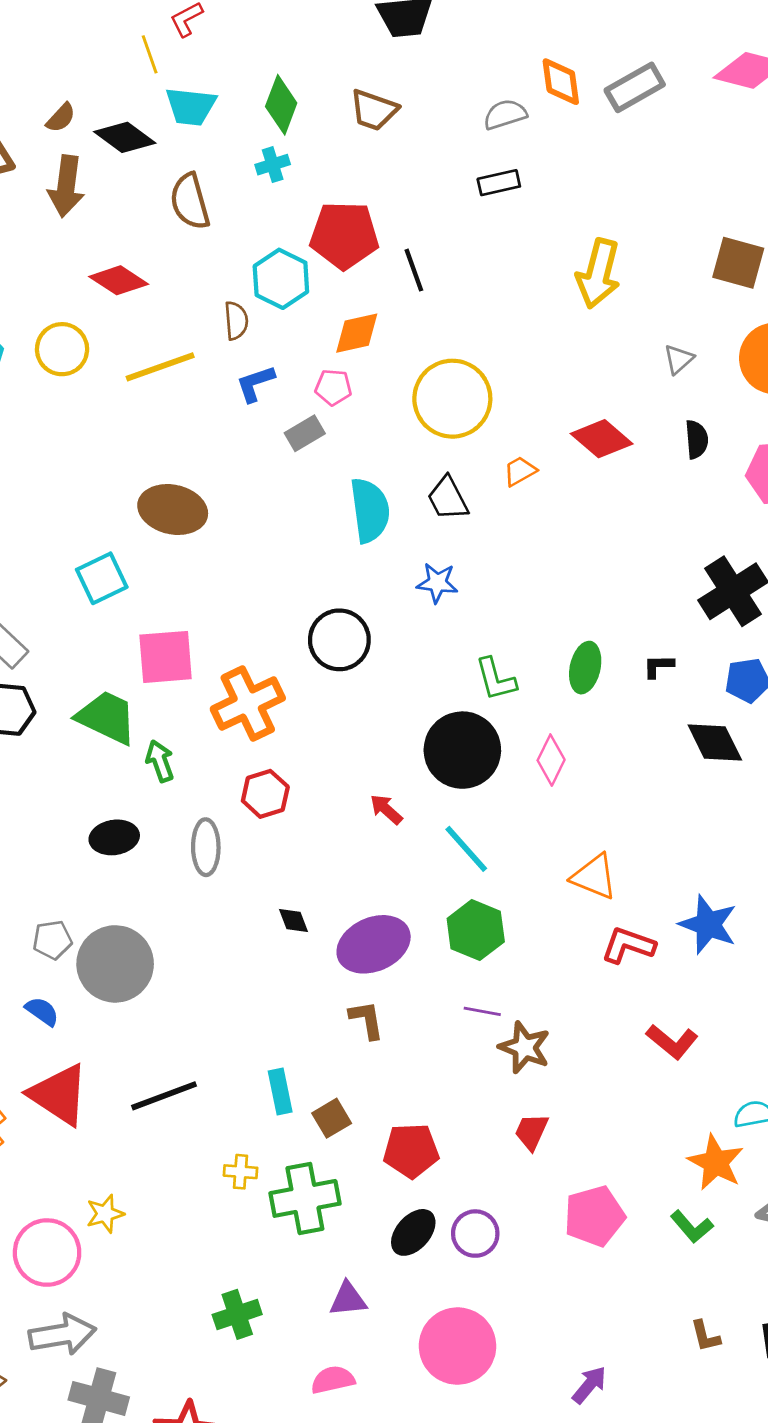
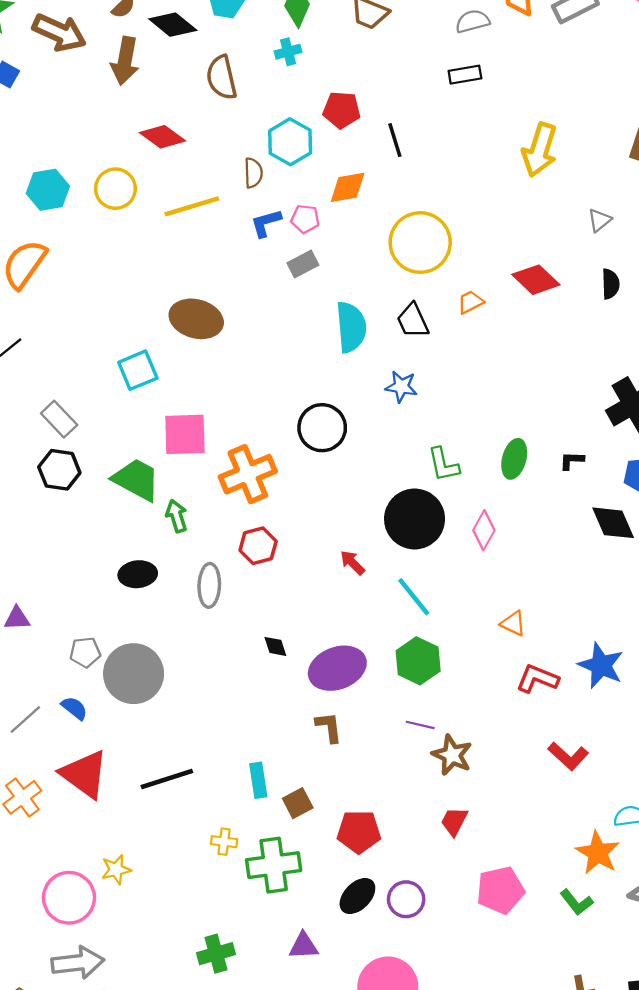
red pentagon: (344, 235) -> (342, 110), size x0.7
pink pentagon: (333, 387) -> (305, 219), moved
orange triangle: (594, 877) -> (513, 623), size x0.7

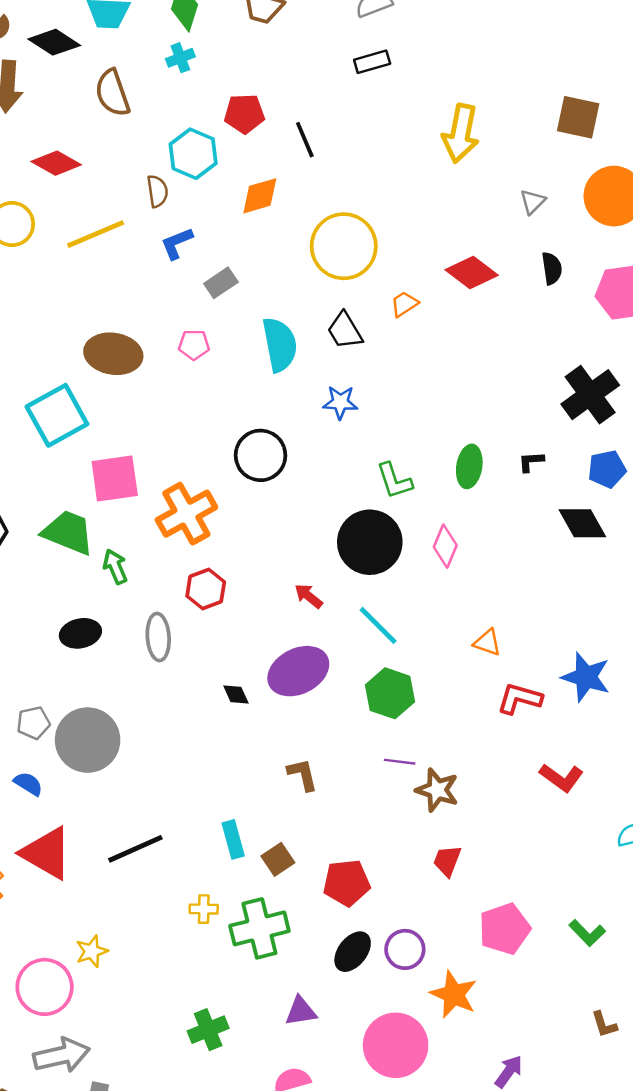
pink pentagon: (305, 219) -> (194, 345), moved
cyan square: (138, 370) -> (57, 415), size x1.4
purple ellipse: (337, 668) -> (298, 671), moved
orange star: (598, 853) -> (454, 994), moved

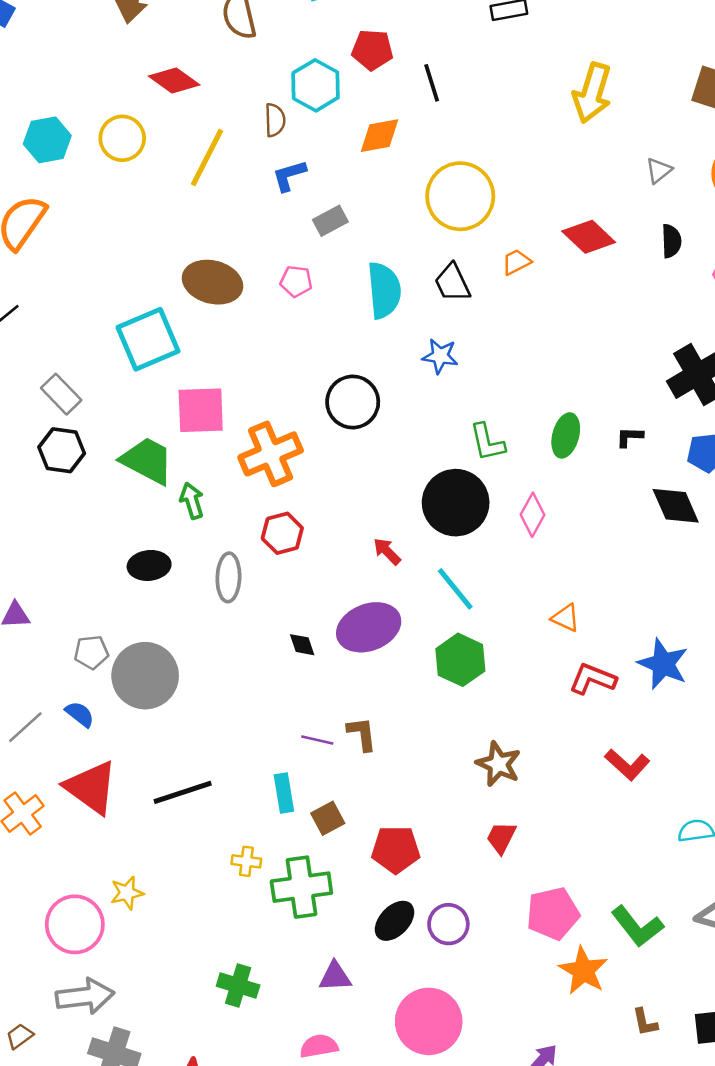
yellow line: (96, 234) -> (207, 157), turned -46
purple line: (400, 762) -> (317, 740), moved
green L-shape: (587, 933) -> (637, 926), size x1.4
orange star: (454, 994) -> (583, 971), moved
green cross: (208, 1030) -> (238, 986), turned 33

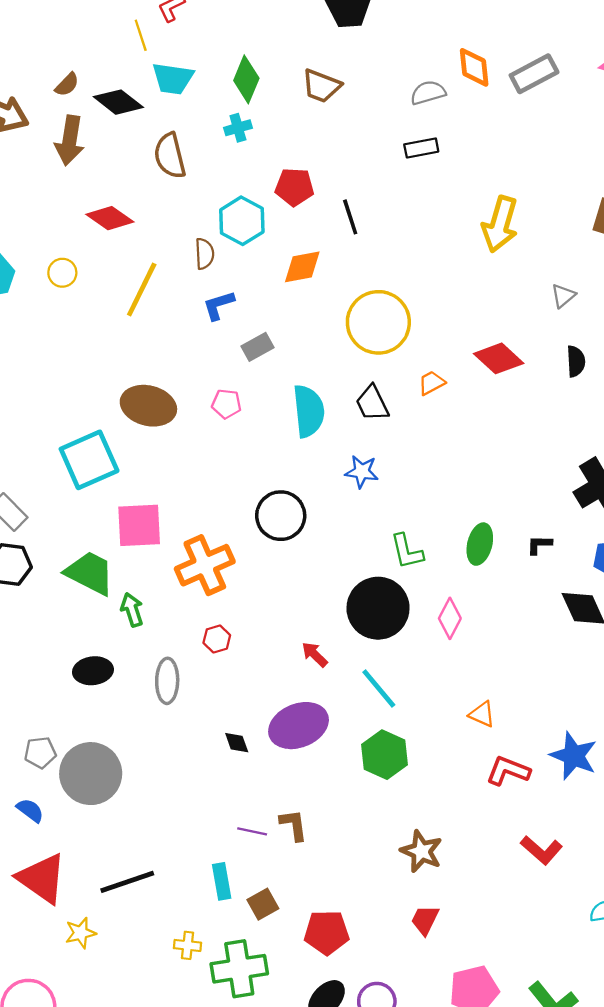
yellow circle: (122, 138) -> (62, 273), size x0.7
red hexagon: (282, 533) -> (217, 639), size x0.7
yellow star: (127, 893) -> (81, 933), moved

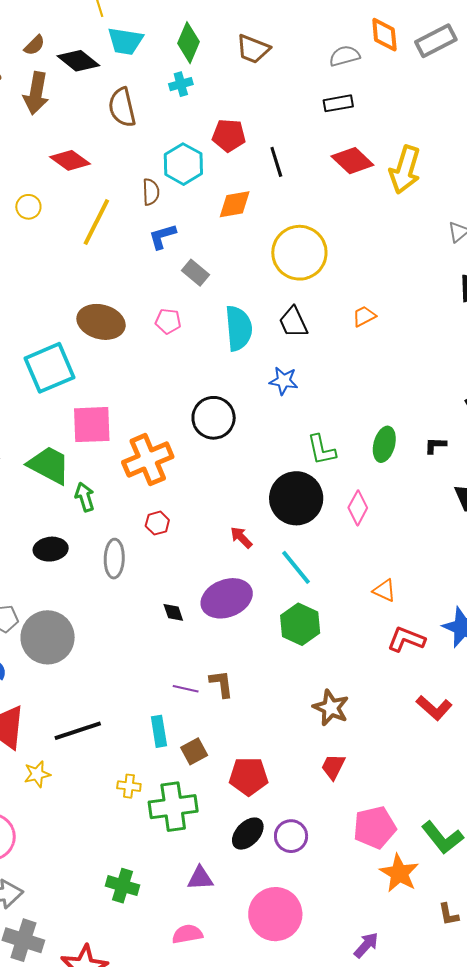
gray rectangle: (258, 347) -> (195, 273), turned 68
red diamond: (499, 358) -> (352, 161), moved
orange trapezoid: (431, 383) -> (364, 316), moved

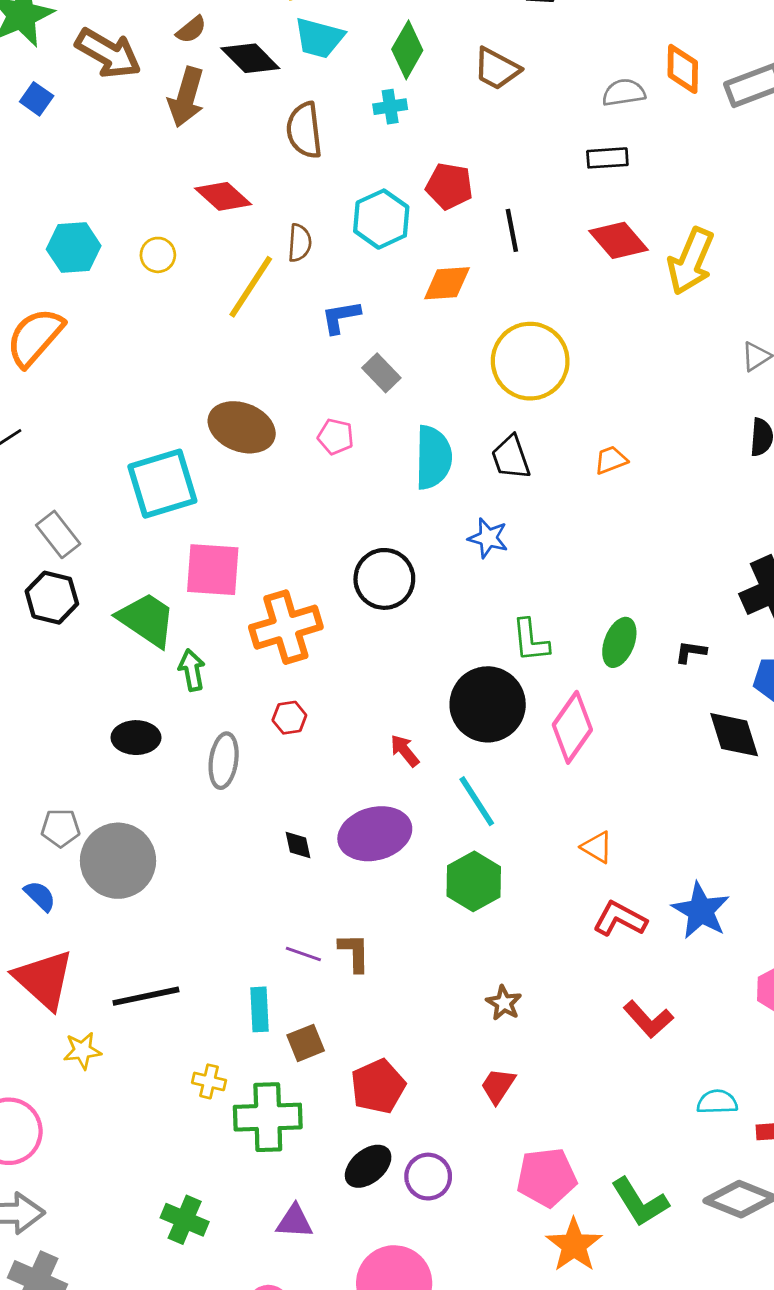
brown semicircle: (151, 192) -> (300, 243), moved
pink diamond: (358, 508) -> (572, 727), size x1.4
brown star: (331, 708) -> (504, 1003), size x0.7
red pentagon: (249, 776) -> (378, 1086), turned -30

